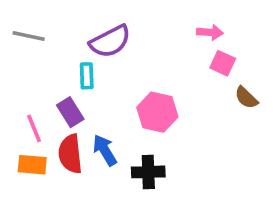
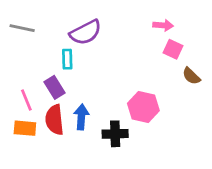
pink hexagon: (157, 112) -> (143, 107), moved
blue arrow: (105, 150) -> (81, 117), turned 35

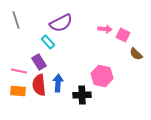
pink arrow: (163, 25) -> (105, 29), moved
gray line: (22, 28) -> (16, 20), turned 60
cyan rectangle: (67, 59) -> (48, 42), turned -40
pink line: (26, 100) -> (19, 71), turned -56

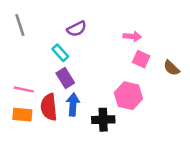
purple semicircle: (61, 23) -> (77, 29), size x0.7
pink square: (123, 35) -> (141, 59), moved
purple rectangle: (39, 62) -> (65, 78), moved

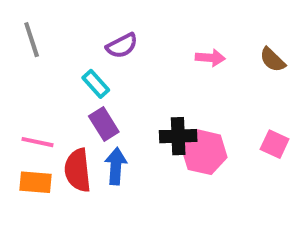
pink square: (141, 59) -> (275, 144), moved
brown semicircle: (171, 68) -> (273, 60), moved
black cross: (103, 120) -> (178, 136), moved

